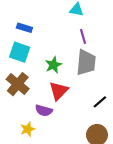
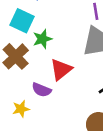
green star: (53, 65) -> (42, 39), moved

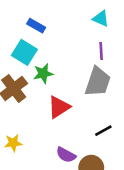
purple semicircle: (42, 90) -> (66, 155), moved

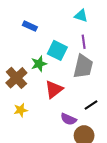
cyan square: (24, 52) -> (57, 50), moved
yellow star: (13, 143) -> (21, 110), moved
purple semicircle: (66, 155) -> (69, 119), moved

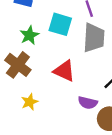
green star: (39, 64) -> (29, 35), moved
red triangle: (54, 89) -> (64, 71), turned -48

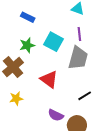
purple semicircle: (88, 103) -> (56, 115), moved

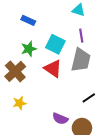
red triangle: (49, 79) -> (53, 68), moved

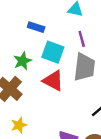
blue rectangle: (28, 20) -> (36, 27), moved

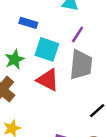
purple line: (82, 39) -> (78, 34), turned 49

